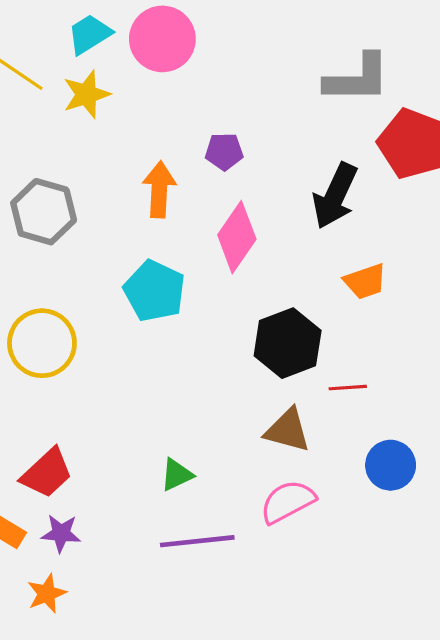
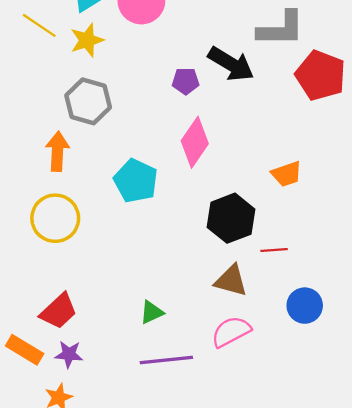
orange arrow: (159, 189) -> (57, 151), moved
black arrow: (335, 196) -> (231, 64), moved, turned -84
gray hexagon: (44, 212) -> (88, 101), moved

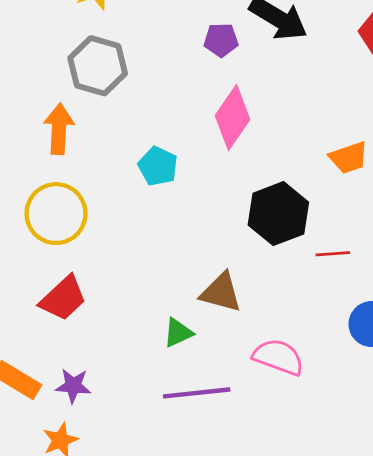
cyan pentagon: (136, 181) -> (158, 166), size x0.7
brown triangle: (231, 281) -> (221, 292), moved
red trapezoid: (59, 311) -> (63, 298), moved
pink semicircle: (231, 332) -> (278, 357), turned 48

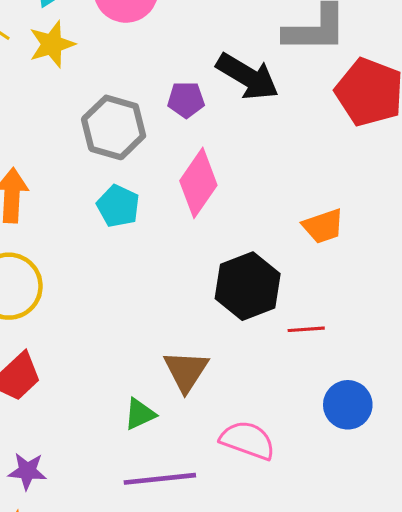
gray hexagon: (98, 66) -> (114, 127), moved
cyan pentagon: (158, 166) -> (118, 206), moved
brown triangle: (221, 292) -> (186, 371), turned 48

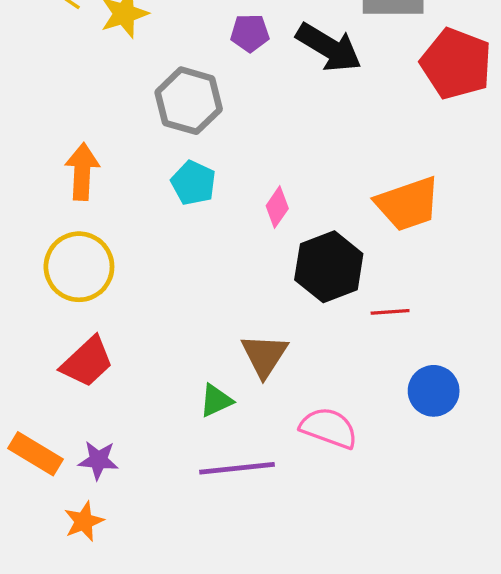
purple pentagon: (186, 100) -> (250, 33), moved
pink diamond: (198, 183) -> (277, 207), moved, size x0.6
orange trapezoid: (323, 226) -> (408, 204), size x1.5

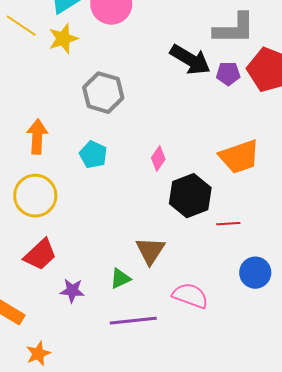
purple pentagon: (250, 33) -> (228, 74), moved
cyan pentagon: (193, 183) -> (93, 155), moved
purple star: (98, 460) -> (72, 291), moved

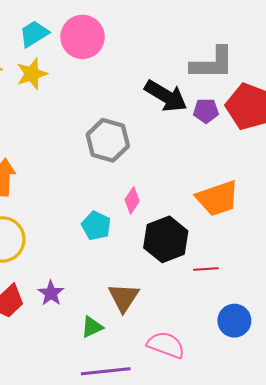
gray hexagon: (103, 93) -> (108, 140), moved
cyan pentagon: (93, 155) -> (96, 226), moved
purple star: (72, 291) -> (51, 293), moved, turned 30

